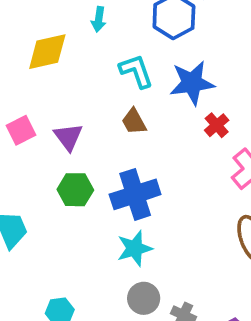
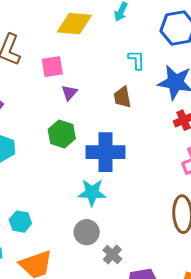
cyan L-shape: (136, 71) -> (136, 60), size x0.7
pink square: (21, 130) -> (52, 67), moved
purple triangle: (68, 137) -> (69, 93), size x0.7

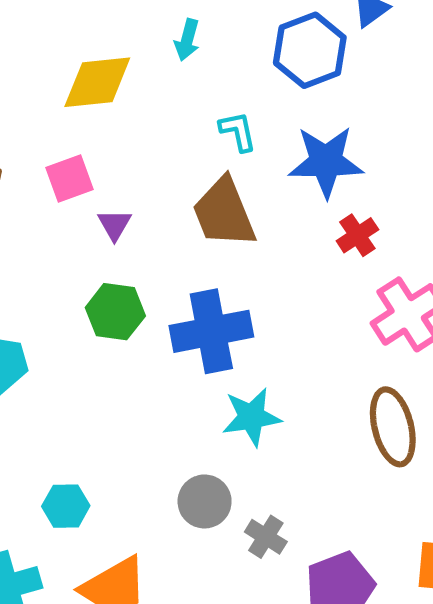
brown trapezoid: (122, 97) -> (224, 213), size x1.6
cyan star: (92, 192) -> (251, 417), moved

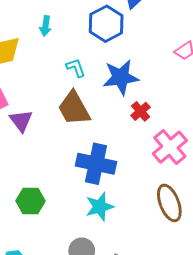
purple triangle: (115, 225) -> (21, 121), size x1.4
green hexagon: (115, 312) -> (31, 201), moved
blue cross: (211, 331) -> (96, 164), moved, turned 30

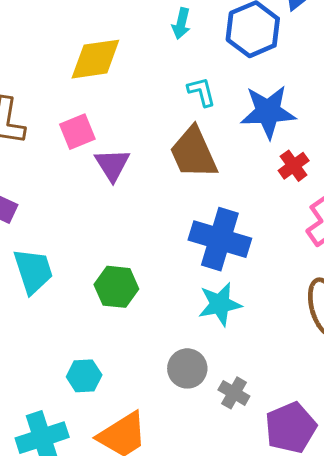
cyan arrow: (45, 26) -> (181, 24), moved

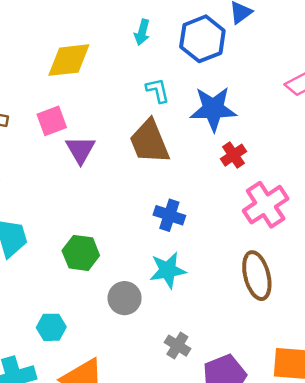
blue cross: (220, 239) -> (169, 215), size x0.6
gray circle: (187, 368) -> (125, 298), moved

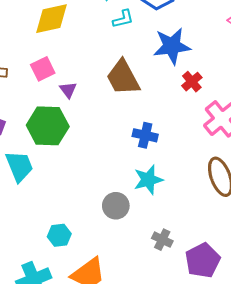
cyan L-shape: (158, 90) -> (123, 19), moved, turned 95
purple triangle: (80, 150) -> (68, 90), size x0.7
green hexagon: (81, 253) -> (48, 126), moved, size x1.4

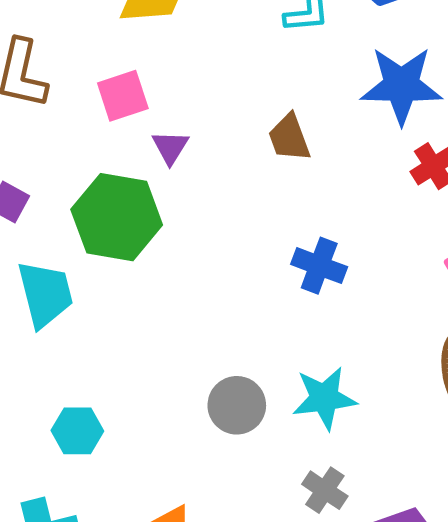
brown trapezoid: (123, 78) -> (289, 138), size x0.6
cyan star: (148, 180) -> (324, 398), moved
cyan hexagon: (59, 235) -> (77, 431), moved

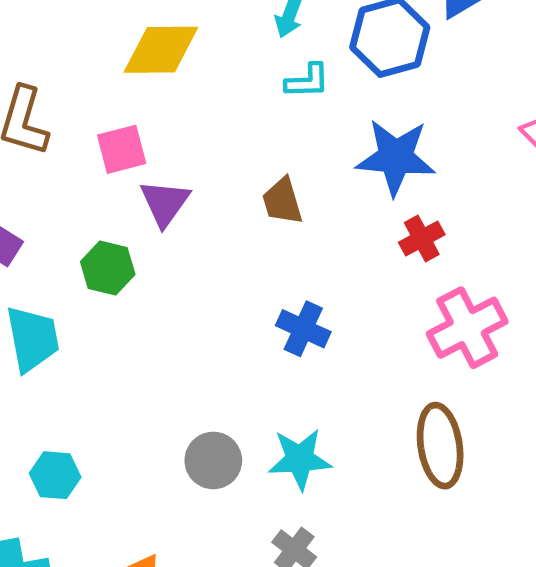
purple triangle: (170, 147) -> (165, 203), size x1.4
green hexagon: (117, 217) -> (108, 268), size x0.6

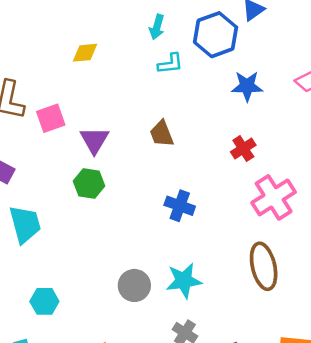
yellow diamond: (161, 50) -> (85, 53), size x0.6
pink square: (122, 149) -> (51, 118), moved
blue star: (396, 157) -> (247, 86), moved, size x0.7
green hexagon: (108, 268) -> (89, 183), moved

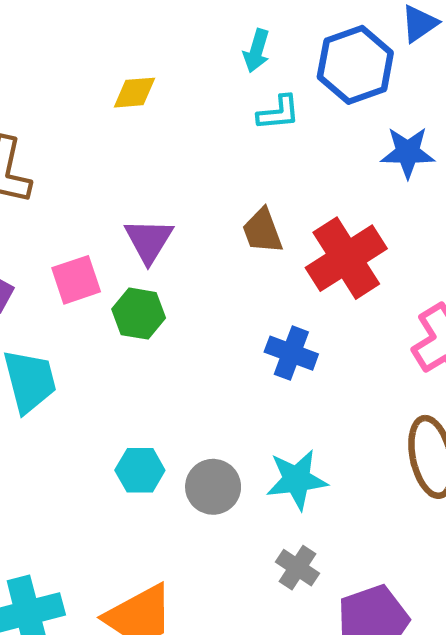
pink square: (51, 118) -> (76, 280), moved
red cross: (243, 148) -> (346, 258), moved, size x1.8
cyan hexagon: (44, 301) -> (140, 470), moved

